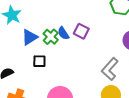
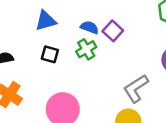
blue semicircle: (63, 33) -> (90, 27), turned 128
green cross: (51, 37) -> (86, 49), moved

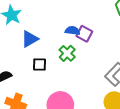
blue semicircle: (90, 27) -> (72, 31), moved

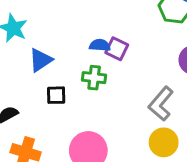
green cross: (67, 53) -> (94, 78), turned -35

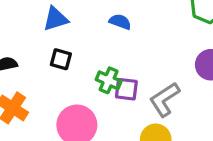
purple square: (117, 49) -> (126, 89), moved, turned -35
green cross: (94, 78) -> (109, 80), moved

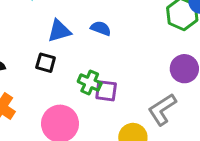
blue triangle: (56, 19) -> (59, 31), moved
gray L-shape: (165, 99) -> (162, 109), moved

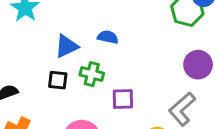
green cross: (90, 82) -> (92, 74), moved

